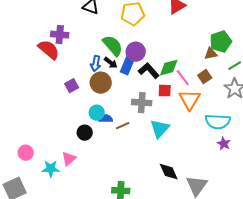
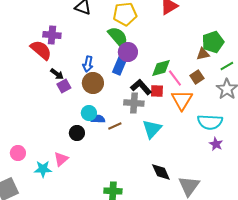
green semicircle: (113, 46) -> (118, 37), moved
black arrow: (111, 63) -> (57, 74), moved
black L-shape: (149, 71) -> (141, 87), moved

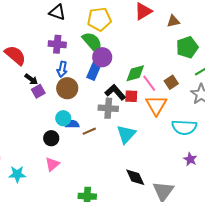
purple cross: (52, 35) -> (57, 44), moved
brown triangle: (203, 54) -> (173, 21), moved
purple star: (216, 144) -> (190, 159), moved
pink triangle: (61, 159) -> (52, 164), moved

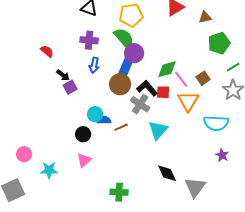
red semicircle: (15, 55) -> (47, 51), size x0.6
brown circle: (67, 88) -> (120, 84), moved
gray cross: (108, 108) -> (140, 104), turned 30

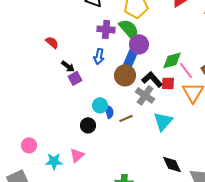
purple cross: (89, 40) -> (106, 29), moved
blue semicircle: (104, 120) -> (109, 111), turned 72
pink triangle: (84, 160) -> (77, 155), moved

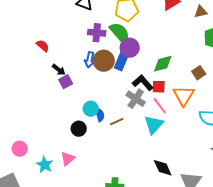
pink line: (186, 70) -> (160, 106), moved
brown circle: (125, 75) -> (104, 61), moved
cyan star: (54, 161) -> (45, 165), turned 30

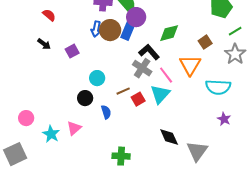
black arrow: (59, 70) -> (44, 44), moved
red square: (159, 87) -> (138, 99), moved, turned -32
blue semicircle: (100, 115) -> (106, 112), moved

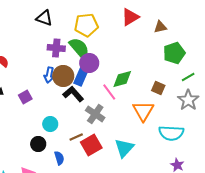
brown square: (205, 42) -> (158, 88), turned -32
black L-shape: (149, 52) -> (73, 94), moved
pink line: (166, 75) -> (109, 92), moved
cyan triangle: (160, 94) -> (124, 148), moved
red square: (138, 99) -> (91, 145), size x1.5

